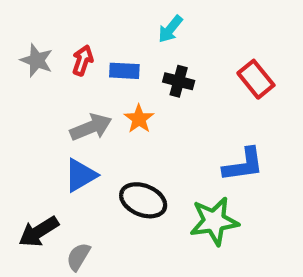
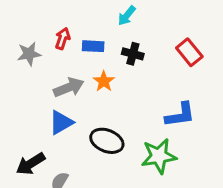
gray star: (37, 60) -> (29, 54), moved, turned -30

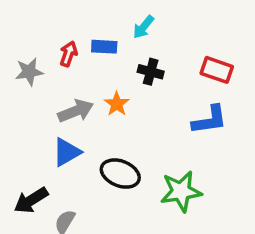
blue rectangle: (93, 46) -> (104, 47), moved
red rectangle: (189, 52) -> (217, 70), turned -32
blue L-shape: (180, 115) -> (210, 120), moved

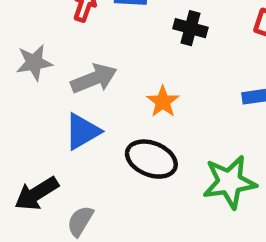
gray star: (29, 72) -> (34, 63), moved
orange star: (117, 104) -> (163, 102), moved

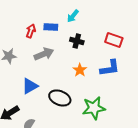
gray arrow: (94, 79) -> (44, 54), moved
orange star: (163, 102) -> (80, 70), moved

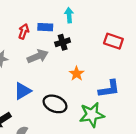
cyan arrow: (73, 16) -> (69, 15), turned 136
black cross: (77, 41) -> (63, 42), moved, turned -32
blue L-shape: (110, 68) -> (109, 89), moved

